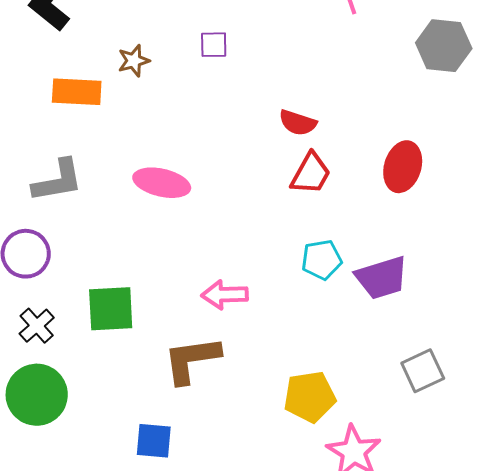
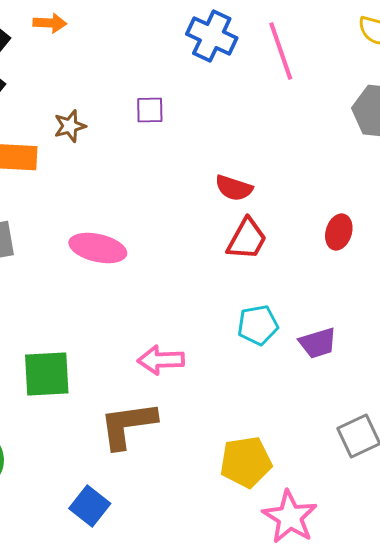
red ellipse: (403, 167) -> (339, 232), size x0.7
purple trapezoid: (382, 278) -> (318, 343), size x0.7
blue square: (154, 441) -> (90, 506), turned 33

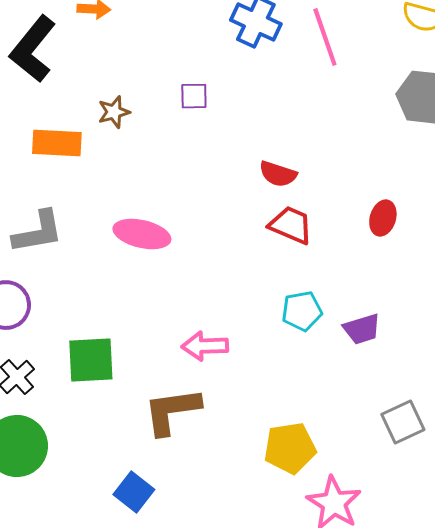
red trapezoid: (247, 239) -> (291, 225), turned -96

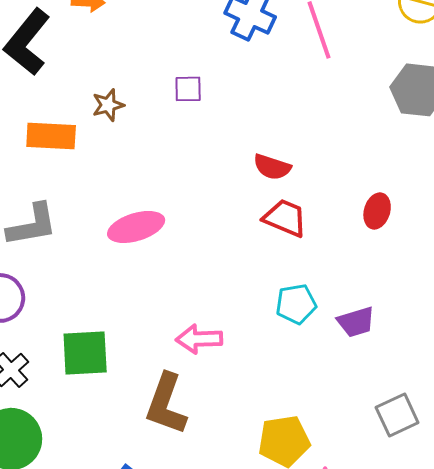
pink ellipse: (142, 234) -> (136, 227), turned -30
brown L-shape: (172, 411) -> (166, 404), turned -62

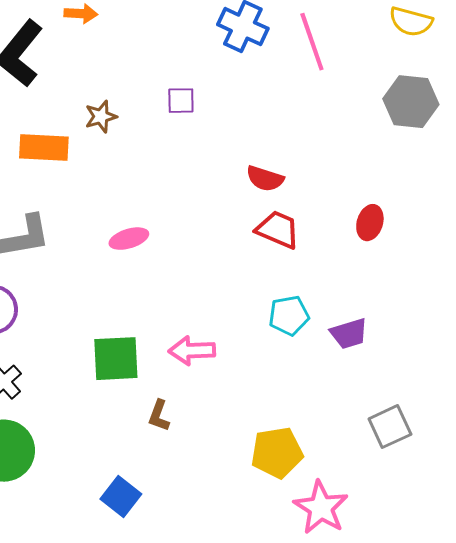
pink ellipse: (136, 227) -> (129, 239), size x0.7
green square: (85, 353) -> (116, 359), moved
brown L-shape: (166, 404) -> (159, 416), size x0.5

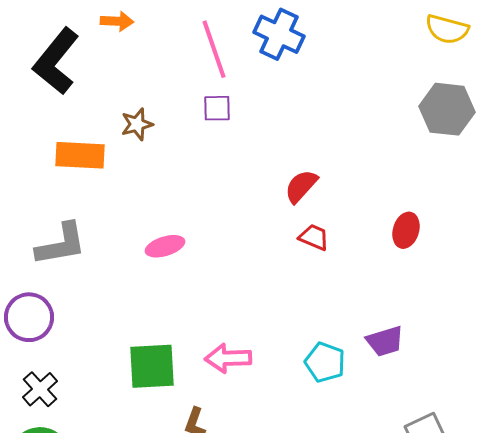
pink line: (312, 42) -> (214, 49), moved
red semicircle: (265, 179) -> (301, 186), turned 114
red trapezoid: (278, 230) -> (314, 237), size x0.7
cyan pentagon: (289, 316) -> (325, 362), moved, turned 30

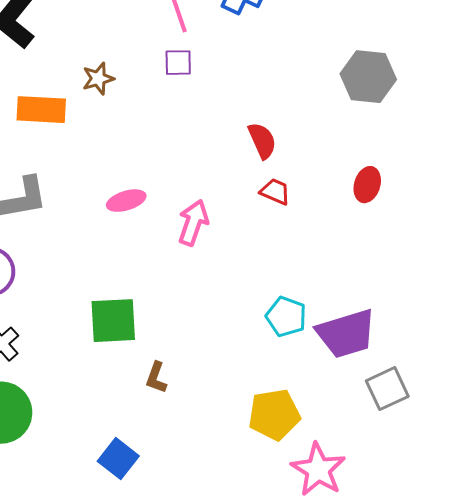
gray hexagon: (447, 109) -> (368, 77), moved
red semicircle: (301, 186) -> (262, 141), turned 114
purple trapezoid: (385, 341) -> (346, 334), moved, size x1.6
pink arrow: (228, 358) -> (193, 223), moved, turned 111

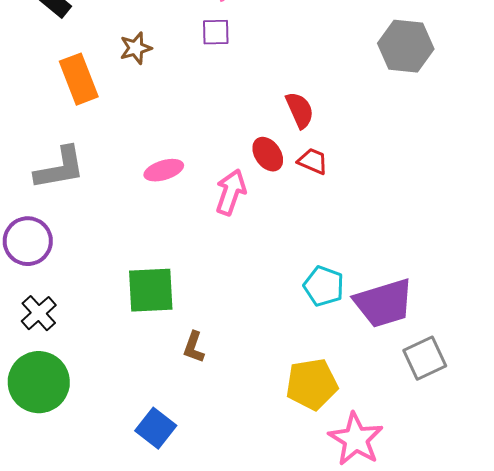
orange rectangle: (41, 110) -> (79, 79), turned 66
red ellipse: (367, 185) -> (268, 154), moved, turned -52

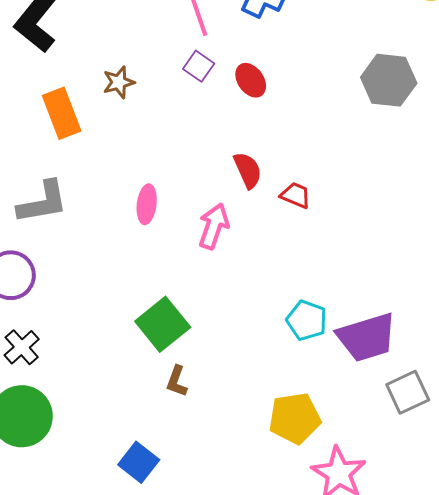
purple square: (216, 32) -> (199, 66), turned 36
red semicircle: (300, 110) -> (248, 170), moved
red ellipse: (268, 154) -> (251, 80), moved
pink ellipse: (164, 170) -> (147, 204), turned -66
green square: (151, 290) -> (163, 324), moved, turned -36

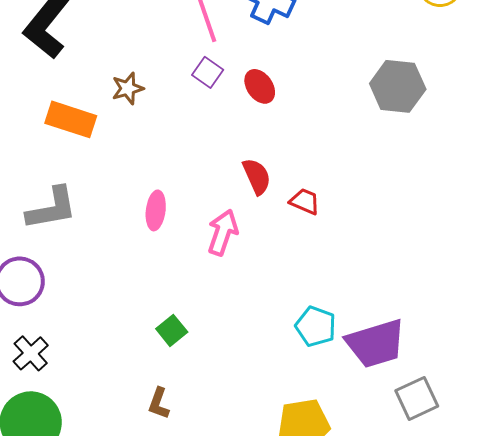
orange rectangle: (62, 113) -> (71, 119), turned -51
green square: (163, 324) -> (172, 330), size x0.6
brown L-shape: (177, 381) -> (159, 403), moved

